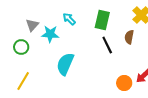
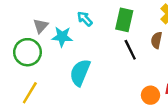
green circle: (21, 47) -> (27, 52), size x1.5

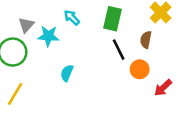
cyan semicircle: (80, 72) -> (67, 73), size x0.6
orange circle: (150, 95) -> (140, 69), moved

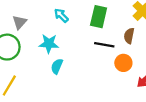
cyan star: (48, 36) -> (49, 44), moved
black line: (119, 50) -> (104, 45), turned -54

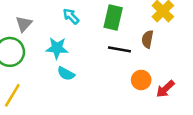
orange circle: (123, 63) -> (141, 80), moved
cyan semicircle: (57, 66) -> (66, 74), turned -84

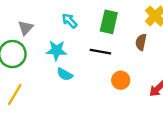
black line: (119, 49) -> (100, 52), moved
orange circle: (141, 80) -> (121, 80), moved

